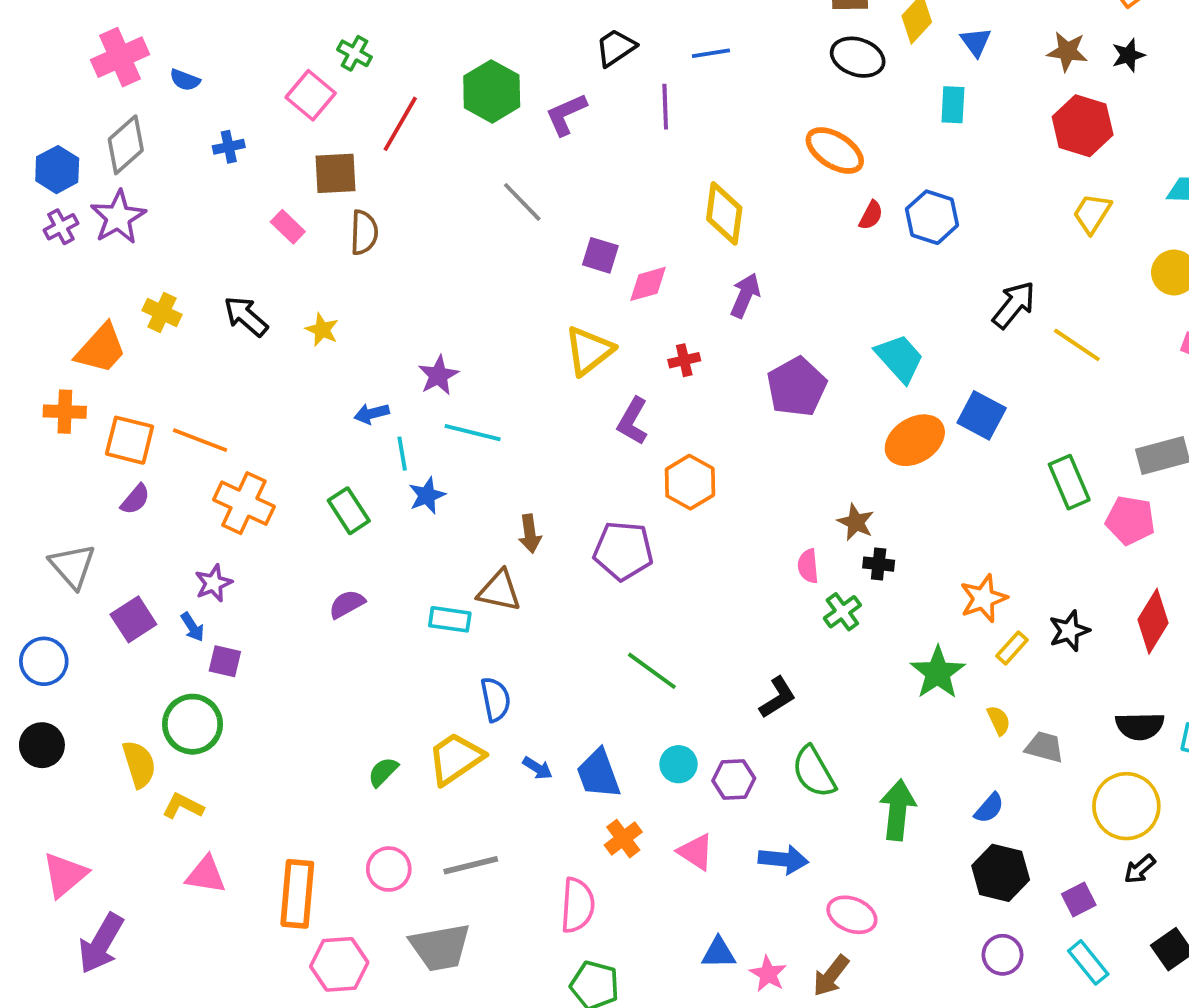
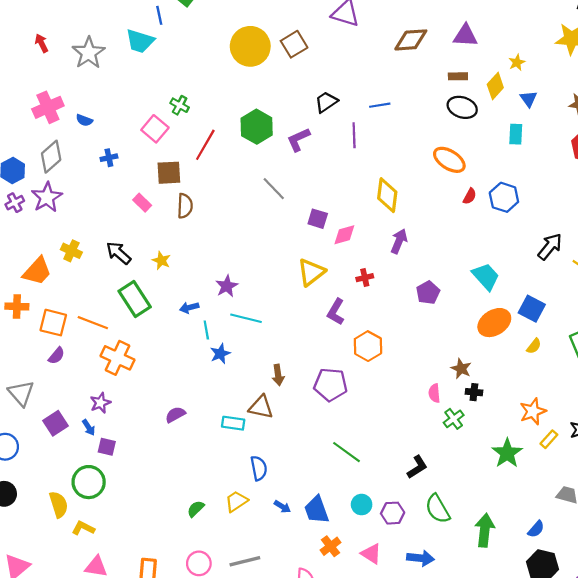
purple pentagon: (797, 387) -> (428, 293), size x0.7
green rectangle: (349, 511) -> (135, 299), moved, size x1.4
yellow semicircle: (999, 720) -> (534, 346), moved, turned 63
yellow trapezoid: (456, 758) -> (236, 501), size x0.7

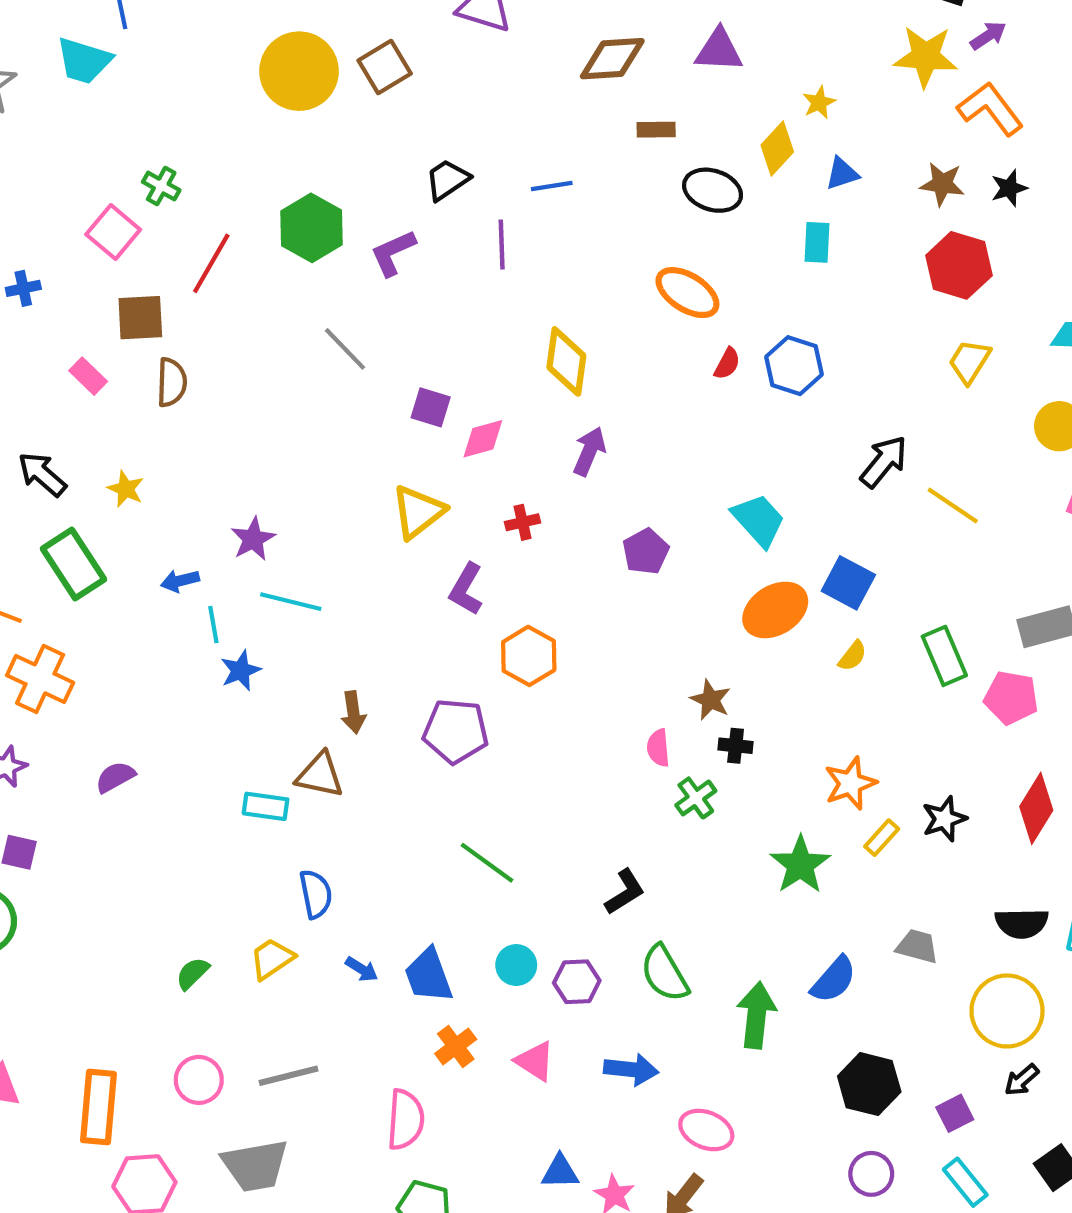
brown rectangle: (458, 76) -> (656, 130), moved
blue triangle: (529, 99) -> (842, 173), turned 48
purple semicircle: (175, 415) -> (115, 777), moved
blue semicircle: (536, 529) -> (834, 980), moved, size x1.4

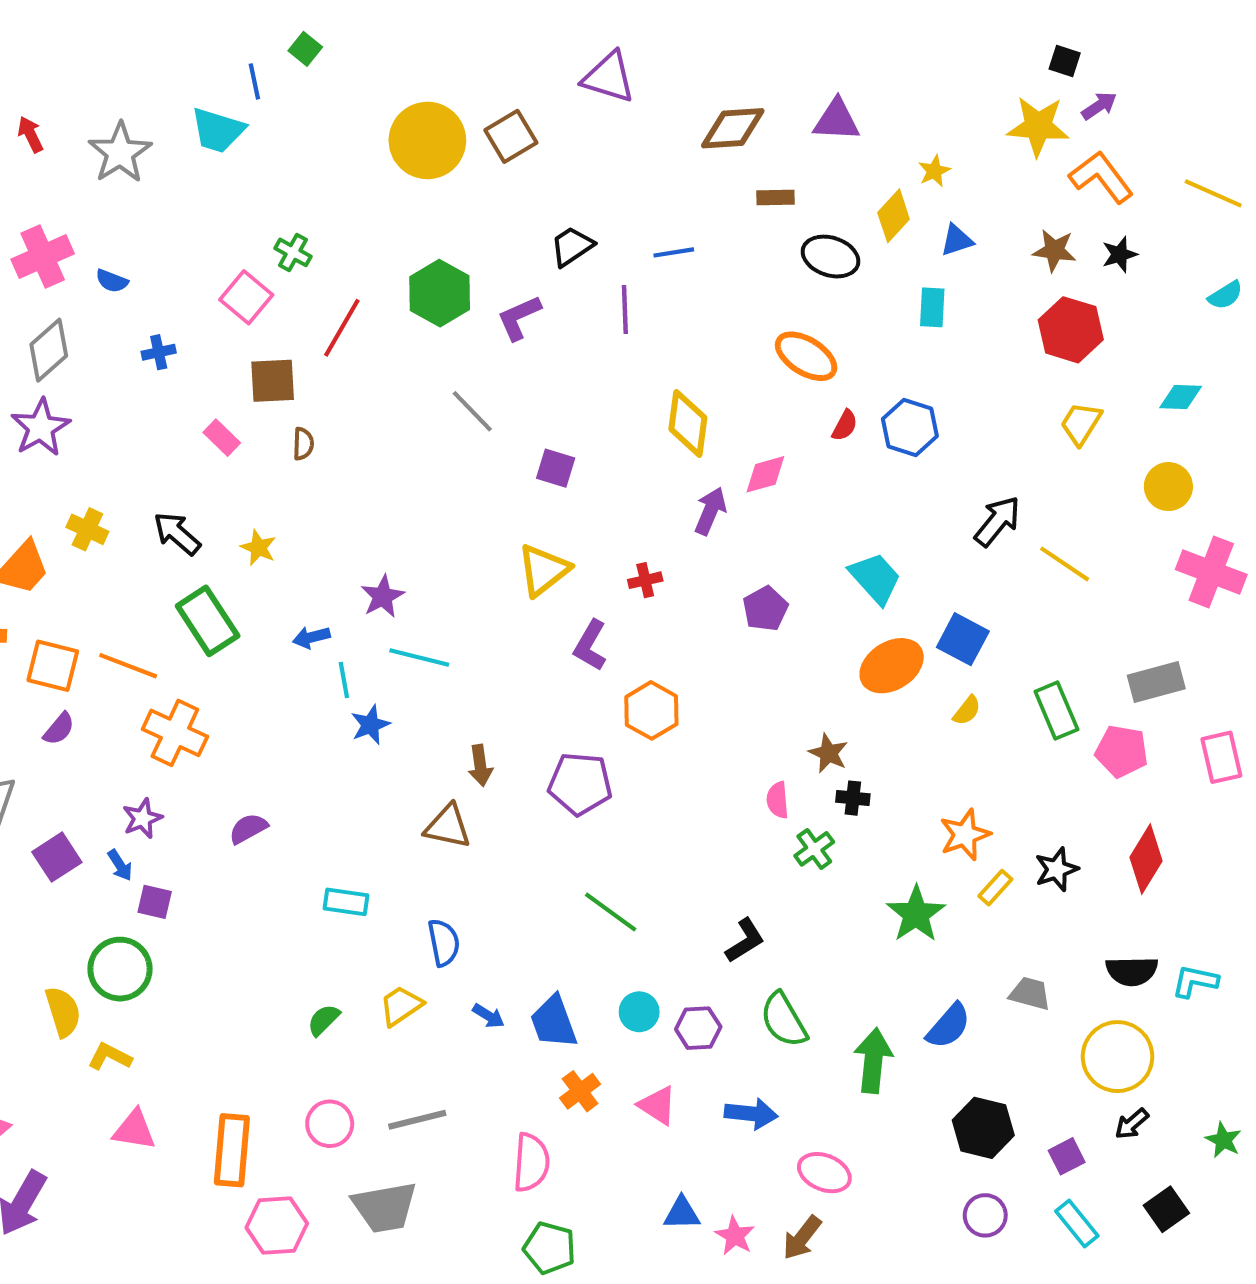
brown semicircle: (172, 382) -> (303, 444), size x0.7
pink diamond: (483, 439) -> (765, 474), moved
cyan rectangle: (266, 806) -> (346, 902), moved

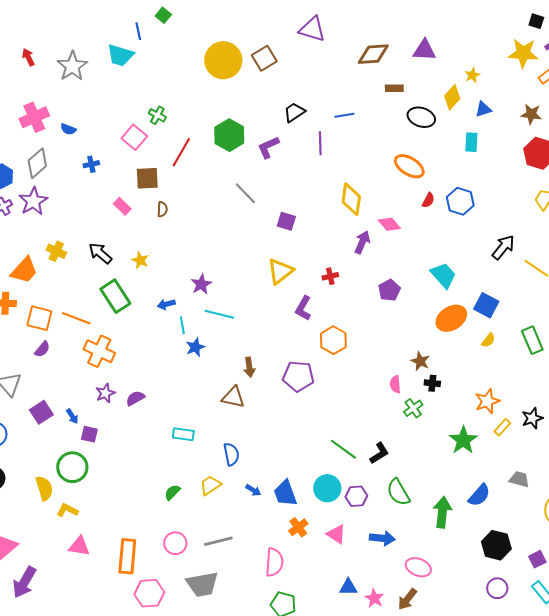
pink diamond: (765, 474) -> (389, 224), turned 65
purple star: (142, 818) -> (105, 393), moved
green line: (611, 912) -> (343, 449), moved
cyan circle: (639, 1012) -> (327, 488), size x1.4

